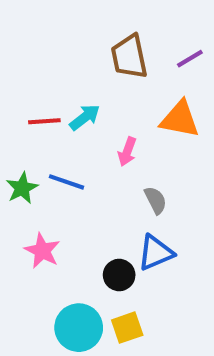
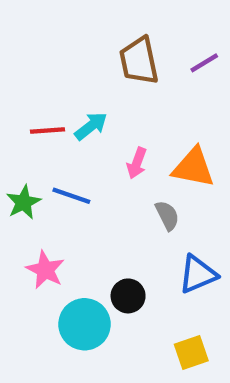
orange triangle: (180, 119) -> (193, 167), moved
blue triangle: (156, 253) -> (198, 274), moved
cyan circle: (79, 328) -> (84, 324), moved
yellow square: (127, 328) -> (191, 353), moved

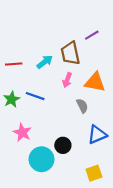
brown trapezoid: (139, 61) -> (70, 53), moved
purple line: (204, 63) -> (92, 35), moved
red line: (47, 130) -> (14, 64), moved

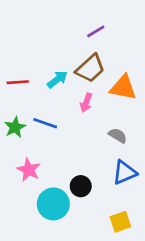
purple line: (92, 35) -> (96, 31), moved
brown trapezoid: (70, 53) -> (90, 68), turned -120
orange triangle: (95, 82) -> (123, 88), moved
gray semicircle: (82, 106) -> (118, 136), moved, turned -32

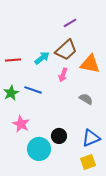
blue triangle: (125, 172) -> (91, 138), moved

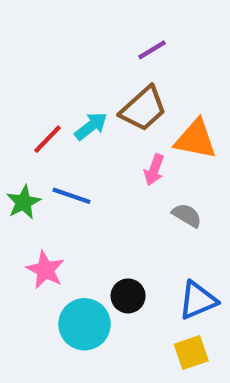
red line: (13, 60) -> (47, 139), moved, turned -42
pink arrow: (63, 75) -> (154, 170), moved

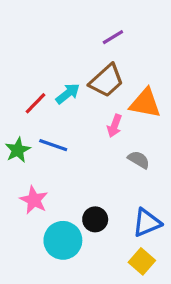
yellow square: (191, 353) -> (142, 261), turned -30

